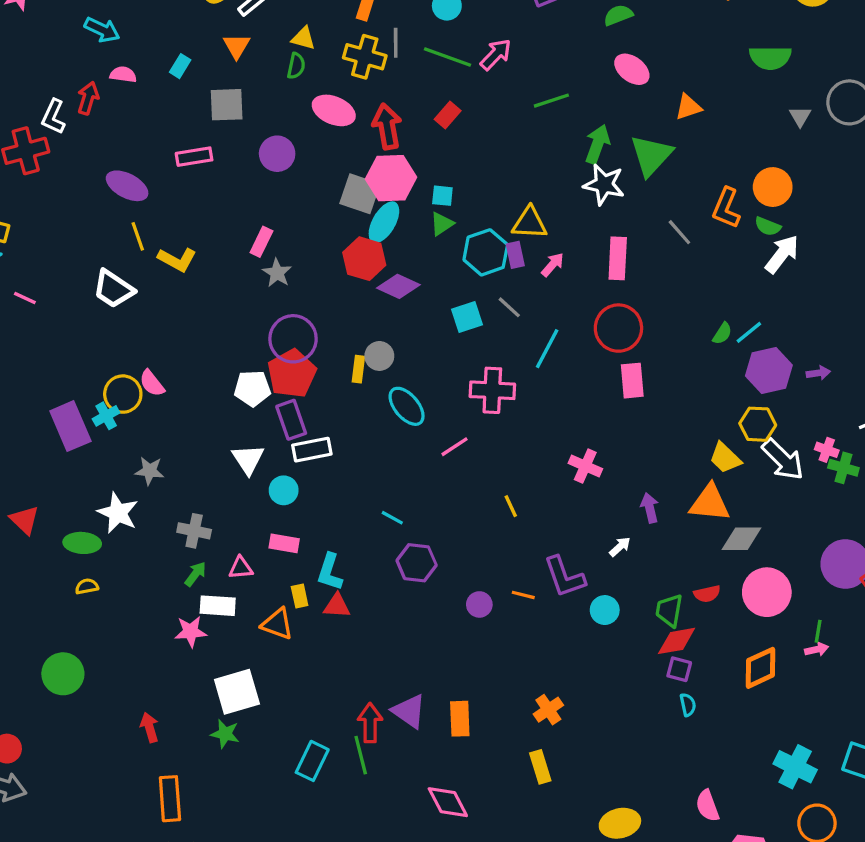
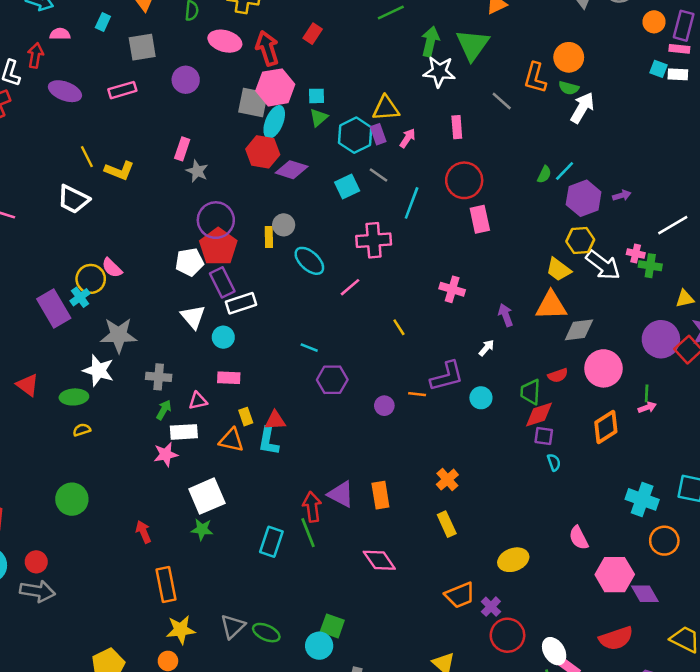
purple ellipse: (127, 186) -> (65, 91), moved
pink rectangle: (618, 258) -> (457, 127), size x0.7
gray star: (149, 471) -> (119, 335), size x1.6
cyan L-shape: (330, 572) -> (268, 441), moved
purple L-shape: (564, 577) -> (447, 376), turned -78

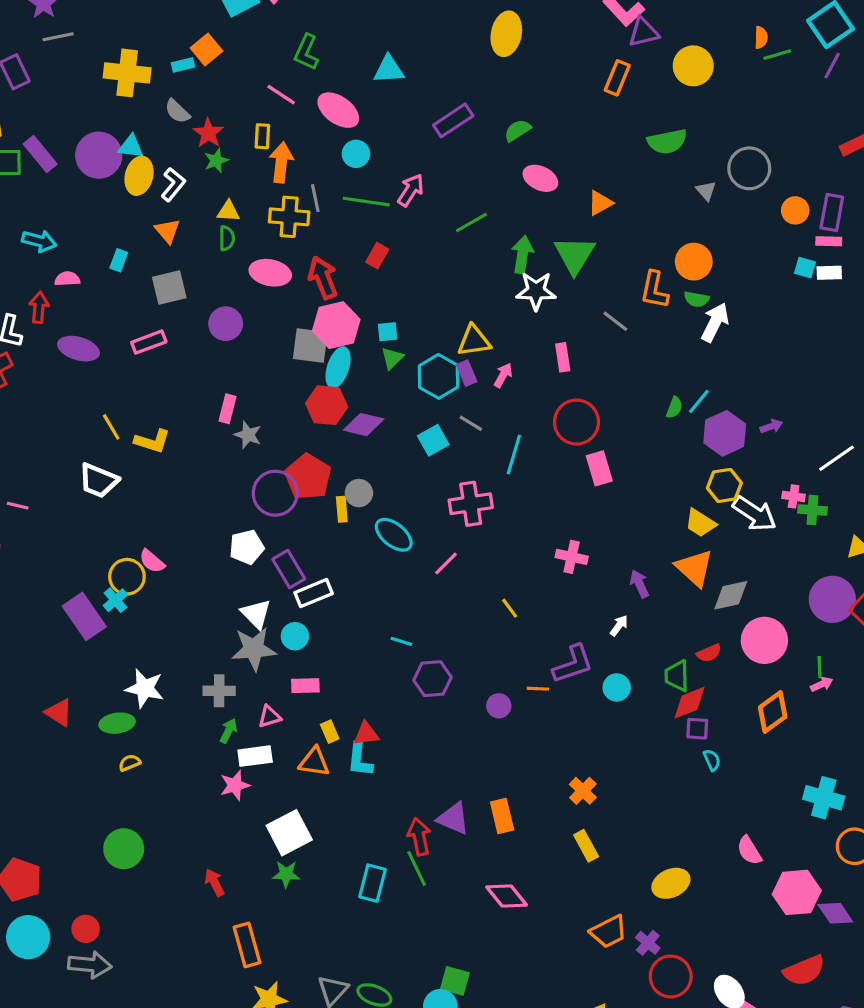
red pentagon: (218, 247) -> (308, 477), moved
orange triangle: (551, 306) -> (694, 568), turned 48
gray star: (119, 335) -> (254, 649), moved

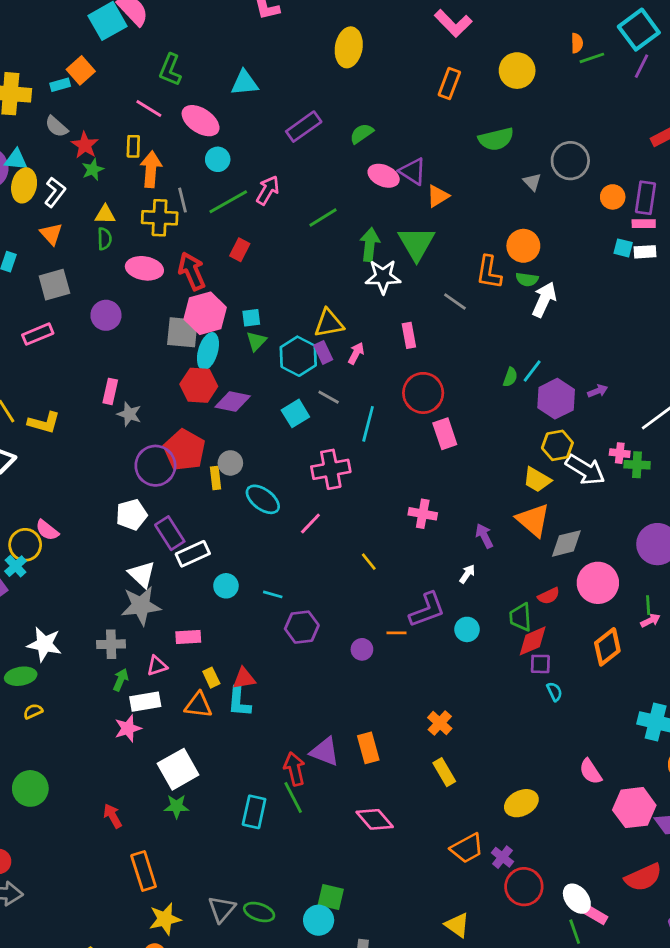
purple triangle: (644, 32) -> (413, 171), moved, turned 48
green line: (366, 202) -> (228, 202), turned -36
cyan circle: (295, 636) -> (226, 586), moved

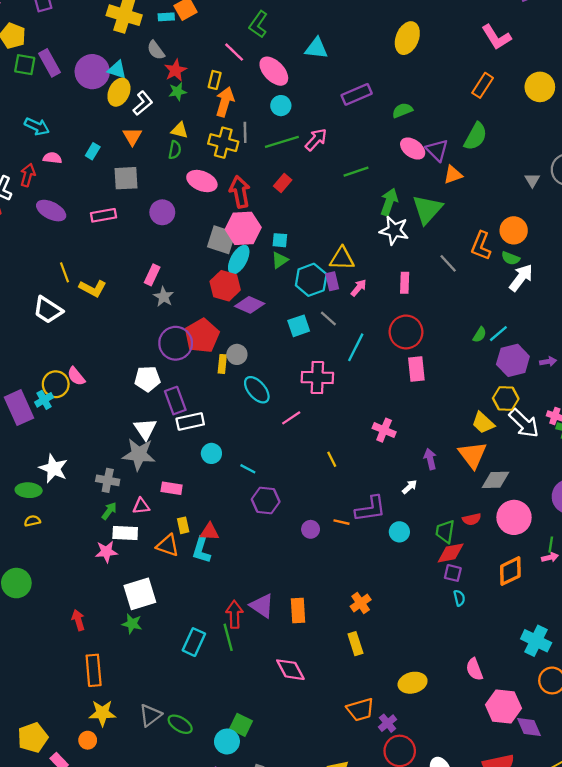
green semicircle: (496, 139) -> (476, 136), moved, turned -60

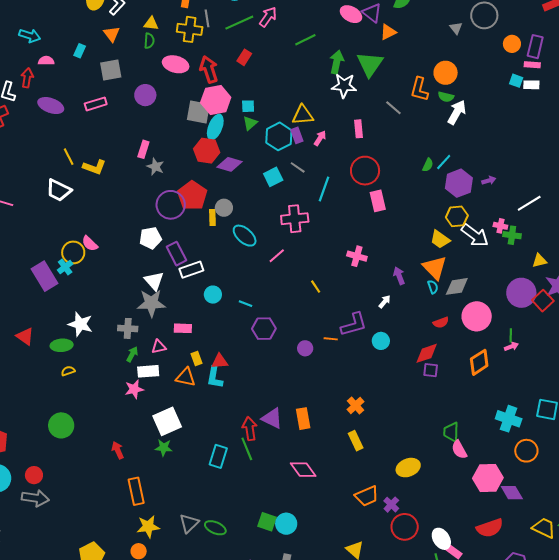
green trapezoid: (445, 531) -> (451, 432), moved
cyan semicircle: (459, 598) -> (433, 287), moved
cyan circle: (227, 741) -> (286, 524), moved

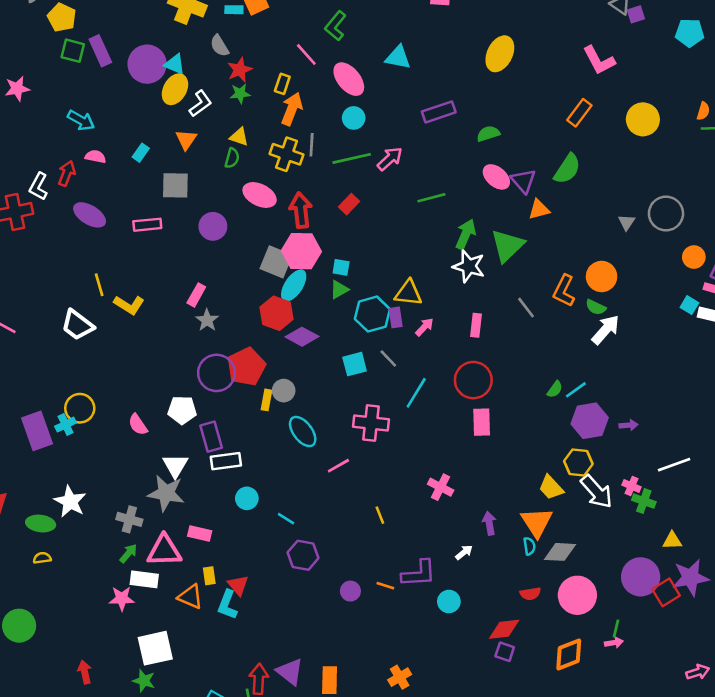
pink semicircle: (90, 244) -> (138, 425), moved
pink triangle: (159, 347) -> (164, 551), size x1.8
red triangle: (220, 361) -> (238, 585), turned 42

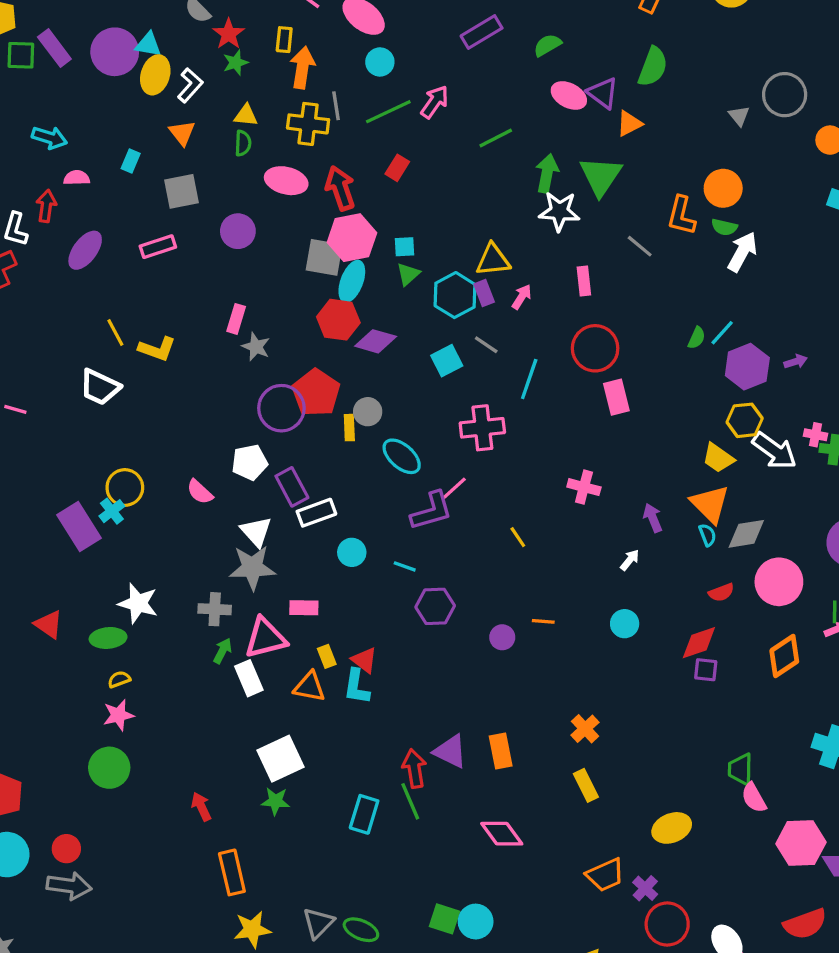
purple ellipse: (90, 215) -> (85, 250), turned -72
purple L-shape: (419, 573) -> (432, 511), moved
white rectangle: (144, 579) -> (249, 678), turned 72
pink star: (122, 599) -> (118, 715), moved

